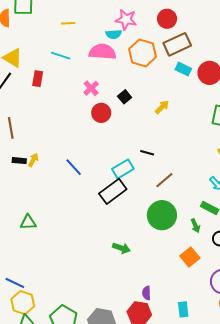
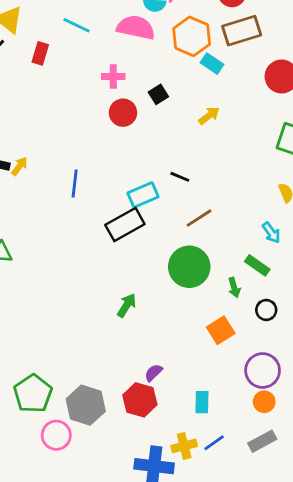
cyan rectangle: (183, 69) -> (212, 64), moved
pink cross: (91, 88) -> (113, 76), turned 35
blue line: (74, 167) -> (75, 184), turned 42
green arrow: (121, 248) -> (127, 305), turned -84
purple semicircle: (146, 293) -> (153, 373), turned 40

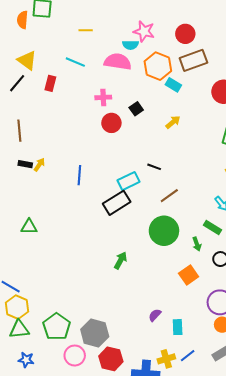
purple semicircle: (153, 373) -> (155, 315), moved
red hexagon: (140, 400) -> (111, 359), moved

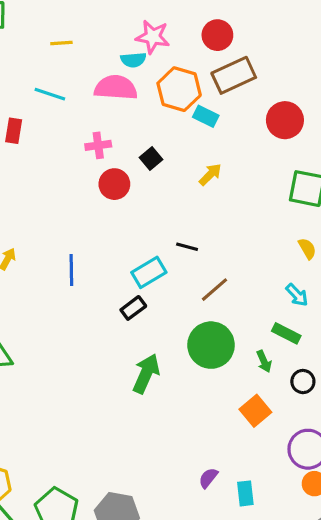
black rectangle: (117, 203) -> (133, 308), size x0.6
green arrow: (121, 260) -> (146, 374), moved, size x1.4

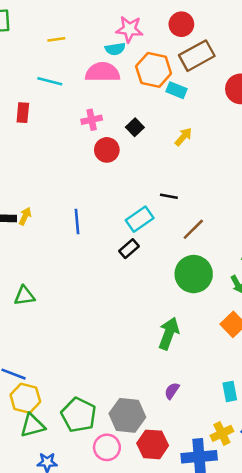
green arrow: (146, 374) -> (169, 333), moved
purple semicircle: (208, 478) -> (172, 391), moved

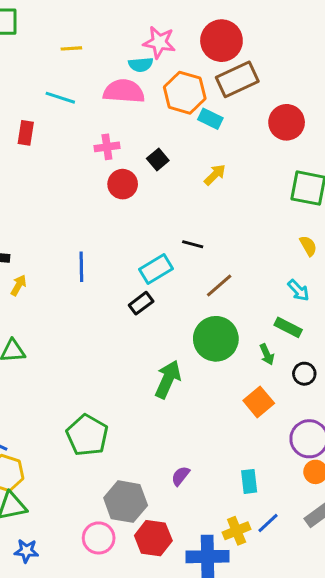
red circle: (181, 24) -> (221, 41), size x1.4
yellow arrow: (25, 216) -> (18, 285), moved
green arrow: (169, 333) -> (168, 379), moved
green pentagon: (79, 415) -> (87, 435), moved

